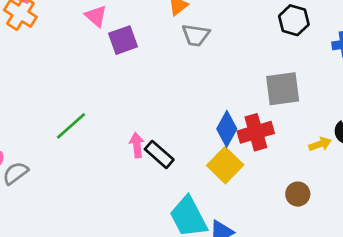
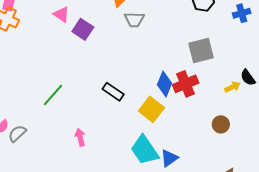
purple square: (123, 40) -> (83, 29), turned -30
pink arrow: (137, 145) -> (80, 137), moved
black rectangle: (159, 154) -> (113, 92), moved
yellow square: (225, 165) -> (151, 109), moved

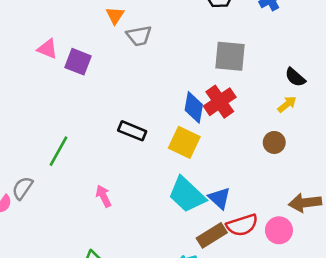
gray square: (201, 50) -> (230, 56), turned 32
yellow arrow: (232, 87) -> (287, 104), moved
gray semicircle: (17, 134) -> (22, 188), moved
blue triangle: (169, 158) -> (219, 198), turned -30

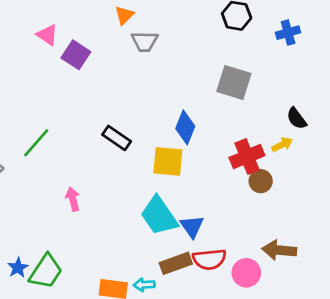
red cross: (220, 102) -> (247, 157), moved
yellow square: (184, 142) -> (168, 161), turned -32

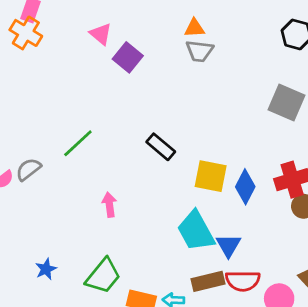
orange triangle: (124, 15) -> (195, 28), moved, turned 35
blue diamond: (185, 127) -> (245, 187), moved
green trapezoid: (46, 271) -> (103, 276), moved

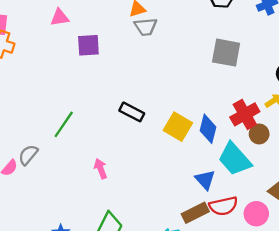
pink triangle: (101, 34) -> (60, 18), moved, turned -36
purple square: (128, 57) -> (88, 45), turned -30
yellow square: (211, 176) -> (178, 127), turned 32
cyan trapezoid: (196, 231) -> (235, 159), moved

